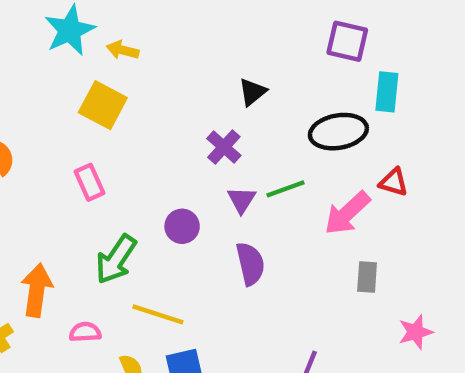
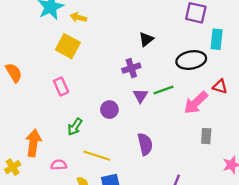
purple cross: (224, 147) -> (131, 68), turned 30
green arrow: (116, 259) -> (75, 127), size x0.7
purple semicircle: (250, 264) -> (145, 144), moved

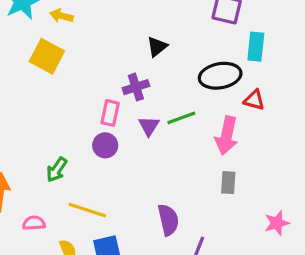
pink rectangle: (61, 87) -> (110, 113), moved, turned 36
red triangle: (220, 87) -> (254, 100), moved
pink arrow: (196, 103) -> (227, 136), turned -35
gray rectangle: (206, 136) -> (228, 183), moved
purple semicircle: (145, 144) -> (168, 220), moved

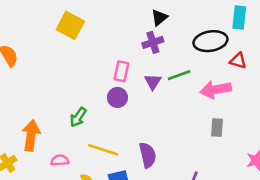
purple cross: (136, 87) -> (153, 42), moved
pink arrow: (227, 136) -> (216, 90), turned 68
purple semicircle: (168, 220) -> (148, 155), moved

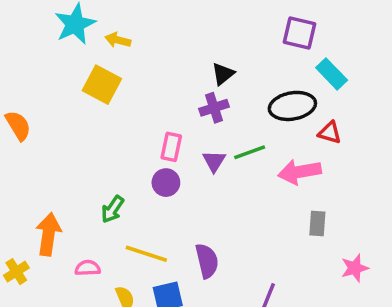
cyan rectangle: (239, 18) -> (332, 74), turned -50
gray rectangle: (217, 128) -> (317, 224), moved

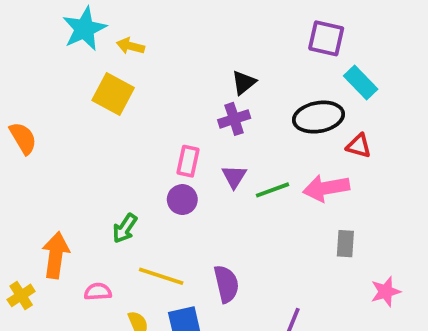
green line: (250, 152) -> (272, 190), moved

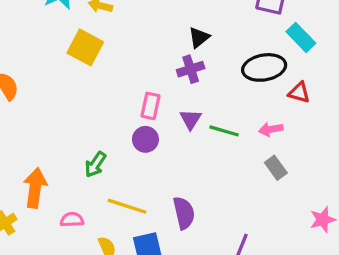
pink arrow: (326, 188) -> (271, 129), size x0.6
green line: (272, 190) -> (224, 131), turned 36
gray rectangle: (345, 244) -> (276, 168), moved, turned -40

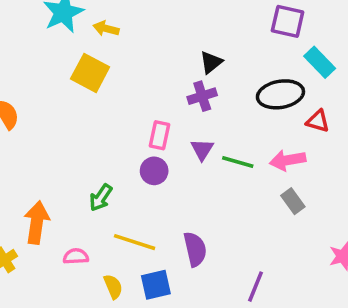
pink arrow: (271, 129) -> (288, 160), size x1.4

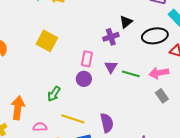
black triangle: (211, 62) -> (126, 22), moved
yellow square: (90, 73) -> (47, 41), moved

